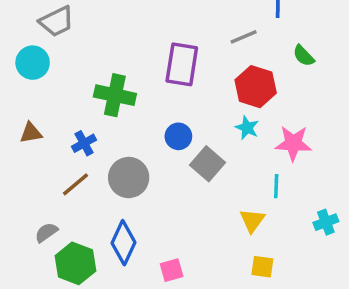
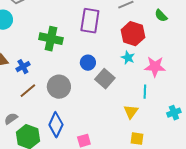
blue cross: (84, 143) -> (23, 67), moved

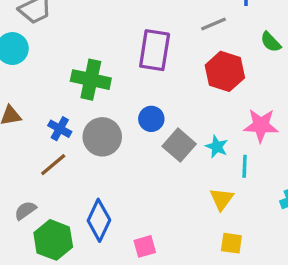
cyan star: (128, 58) -> (217, 147), moved
blue cross: (23, 67) -> (60, 129), moved, turned -32
gray circle: (59, 87) -> (102, 137), moved

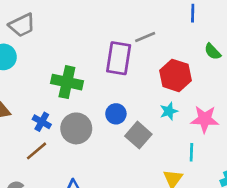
gray line: (213, 24) -> (145, 37), moved
cyan star: (217, 147) -> (169, 111), moved, turned 30

